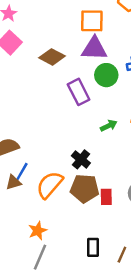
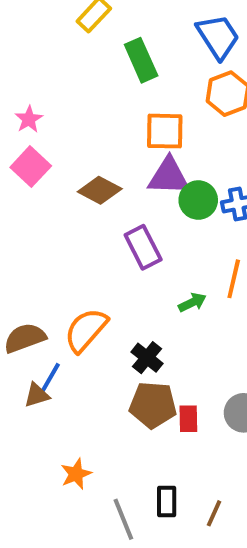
green circle: (106, 75) -> (198, 200), moved
orange semicircle: (50, 185) -> (86, 330), moved
gray line: (40, 257) -> (123, 519), moved, turned -45

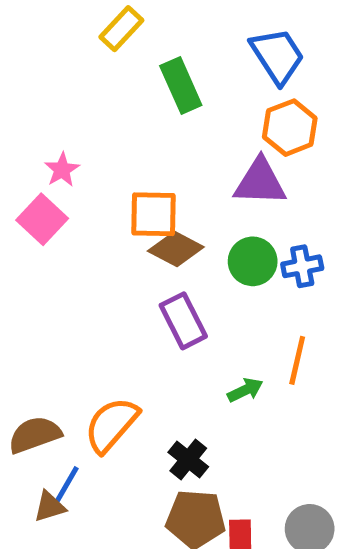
pink star: (29, 119) -> (62, 170), moved
orange square: (165, 131) -> (154, 214), moved
purple triangle: (169, 176) -> (260, 182), moved
brown diamond: (100, 190) -> (176, 249), moved

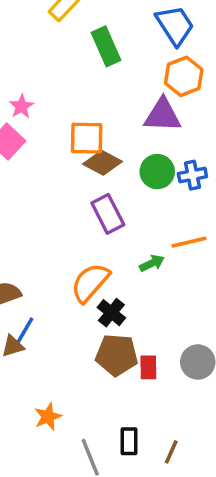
orange line: (297, 360) -> (189, 242), turned 64
orange semicircle: (111, 425) -> (90, 283), moved

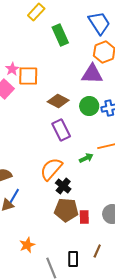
orange square: (87, 138) -> (28, 76), moved
brown line: (171, 452) -> (97, 251), moved

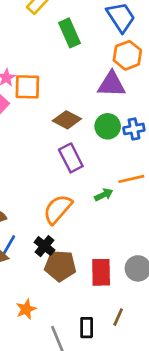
black cross: (63, 186) -> (44, 246), moved
brown pentagon: (66, 210) -> (60, 266), moved
red rectangle: (84, 217) -> (101, 272), size x1.5

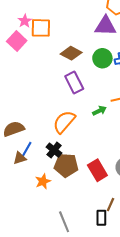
red rectangle: (101, 272) -> (97, 170), turned -30
orange star: (26, 309) -> (43, 181), moved
black rectangle: (87, 328) -> (101, 218), moved

